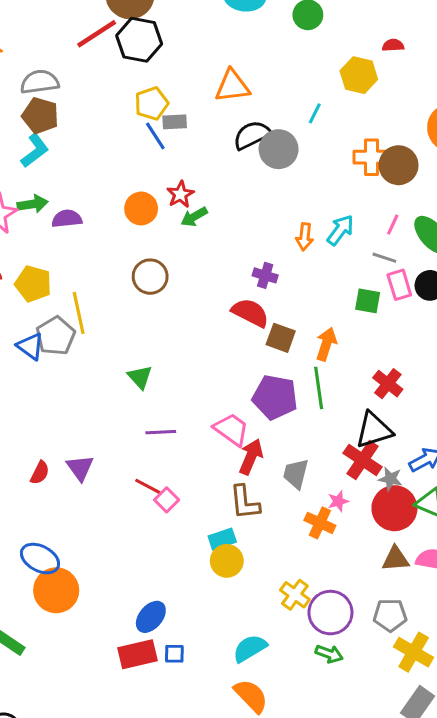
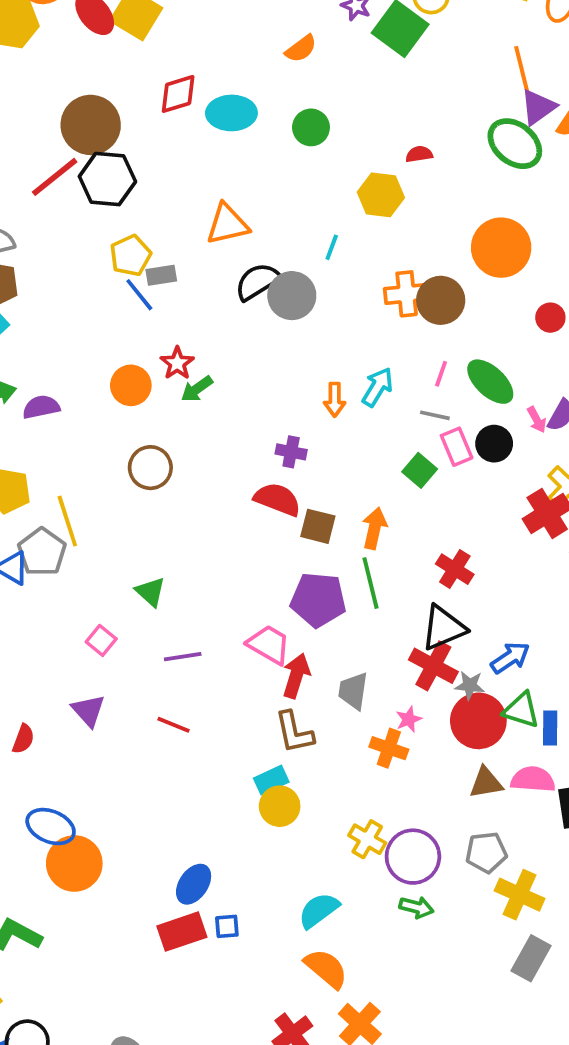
green square: (368, 301) -> (420, 470), turned 36
red semicircle: (40, 473) -> (23, 739), moved
pink square: (167, 500) -> (101, 640), moved

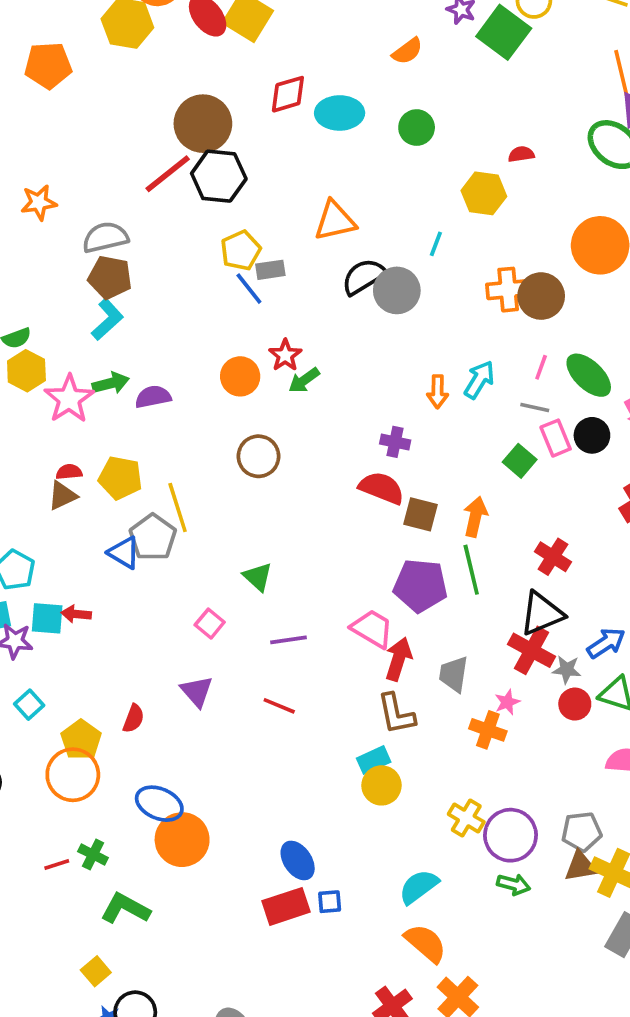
red circle: (478, 721) -> (575, 704), size x0.6
brown triangle: (486, 783) -> (581, 866), moved
blue ellipse: (194, 884) -> (298, 860), turned -69

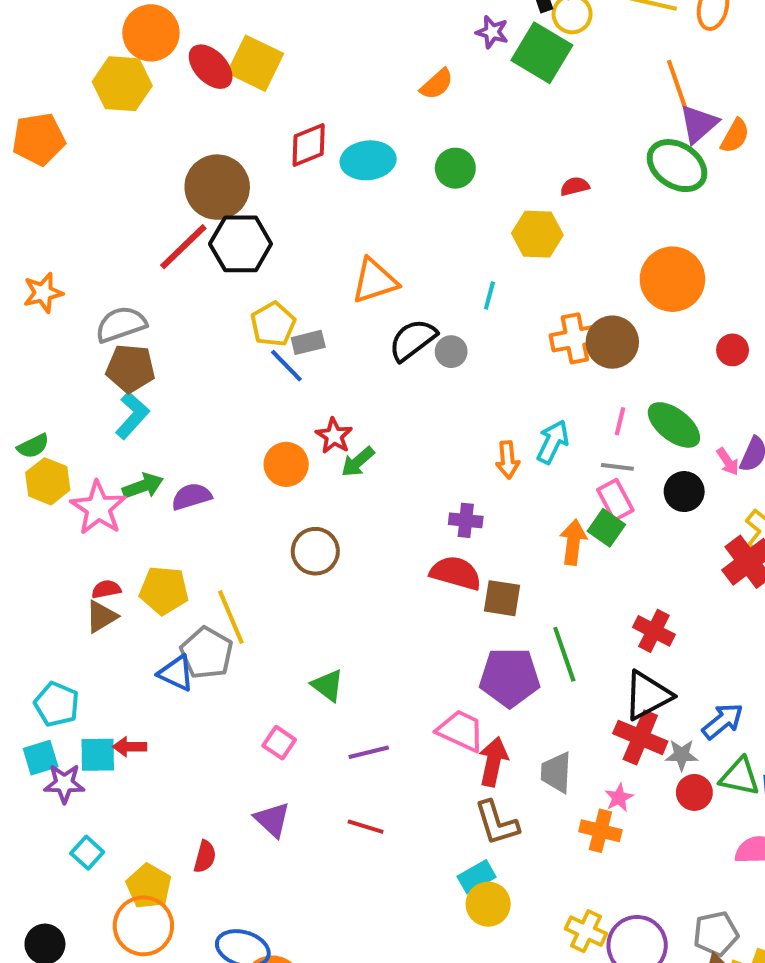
gray circle: (397, 290) -> (451, 352), size x0.6
pink rectangle: (556, 438) -> (615, 500), moved
orange arrow: (475, 517) -> (573, 542), moved

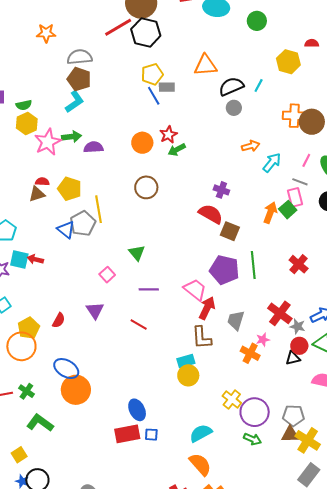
black semicircle: (413, 340) -> (231, 86), moved
orange arrow: (508, 460) -> (251, 146), moved, turned -114
black triangle: (648, 695) -> (293, 358), moved, size x0.6

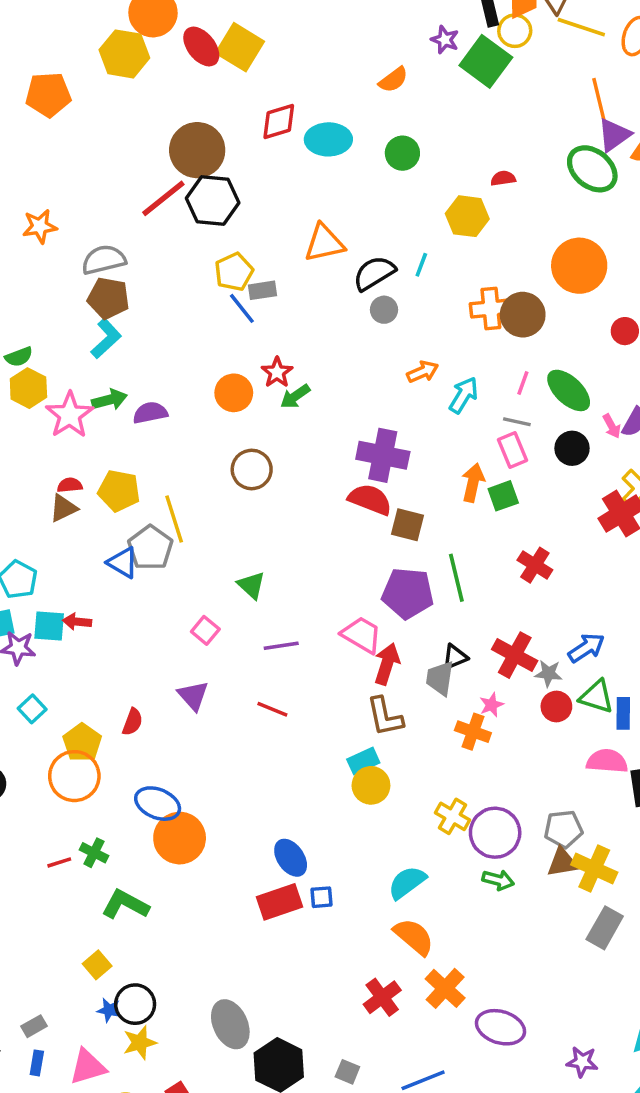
purple cross: (221, 190) -> (383, 455), size x1.8
green square: (288, 210) -> (503, 496), moved, turned 30
black triangle: (293, 358) -> (455, 657), moved

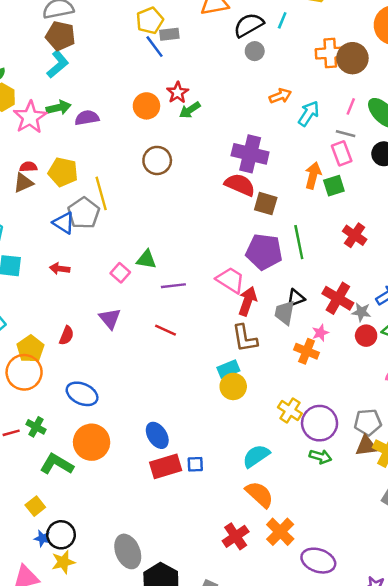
green triangle: (251, 585) -> (146, 259), moved, turned -35
red arrow: (77, 622) -> (60, 269), moved
orange circle: (180, 838) -> (92, 442), moved
blue ellipse: (291, 858) -> (157, 435), moved

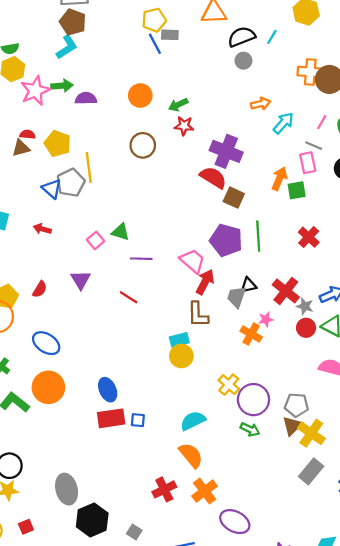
red star: (178, 93) -> (184, 126), moved, turned 30
brown triangle: (366, 446) -> (292, 426), turned -45

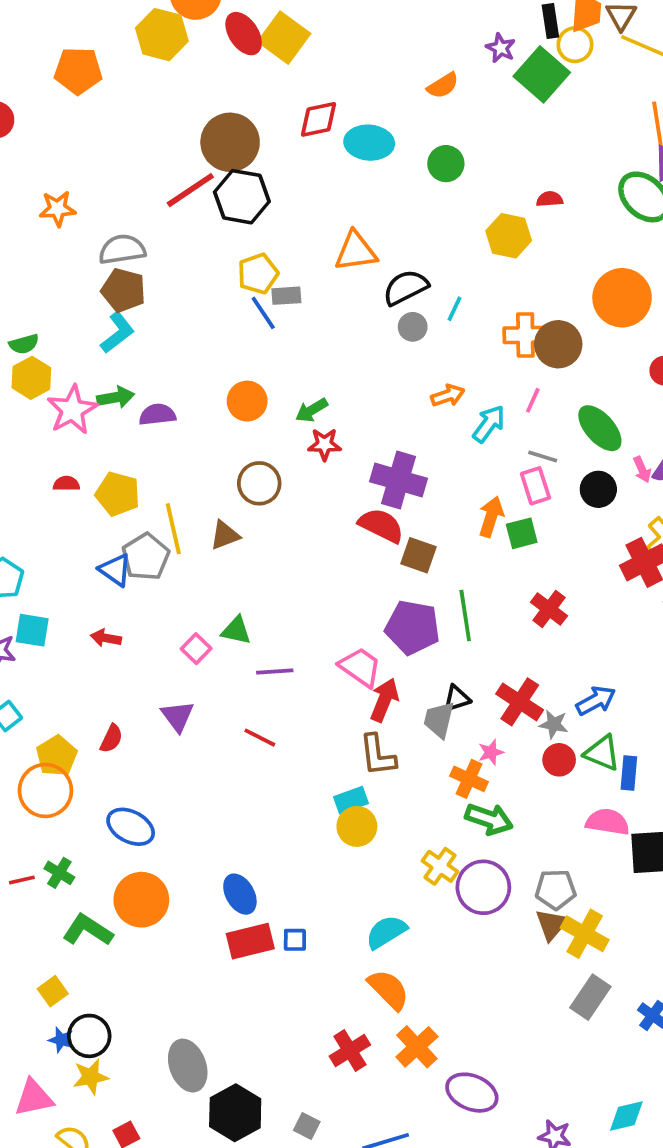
cyan line: (272, 37) -> (454, 309), moved
pink line: (322, 122) -> (533, 400), moved
brown triangle: (21, 148) -> (225, 535), moved
green arrow: (250, 429) -> (489, 819), moved, size x1.4

